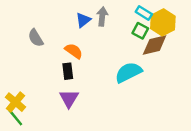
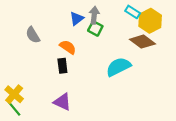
green square: (140, 31) -> (95, 28), moved
brown diamond: (155, 45) -> (142, 42), turned 50
purple triangle: (69, 98) -> (62, 102), moved, turned -36

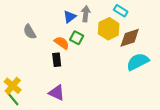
yellow hexagon: (150, 21) -> (109, 29), moved
green square: (95, 28) -> (77, 38), moved
brown diamond: (142, 42) -> (130, 38), turned -55
cyan semicircle: (118, 67) -> (138, 62), moved

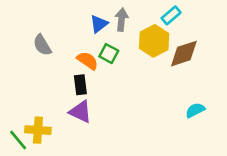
cyan rectangle: (121, 11) -> (171, 15), turned -72
cyan semicircle: (138, 62) -> (195, 110), moved, size x0.6
yellow cross: (13, 86) -> (38, 130), moved, turned -36
purple triangle: (57, 93) -> (80, 112), moved

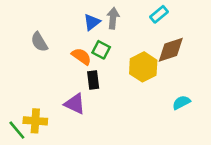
yellow hexagon: (154, 41) -> (143, 67), moved
black rectangle: (80, 85) -> (93, 80), moved

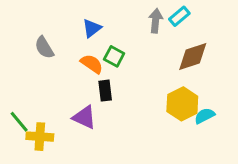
gray arrow: (113, 18) -> (156, 21), moved
blue triangle: (92, 22) -> (92, 28), moved
yellow hexagon: (143, 67) -> (182, 104), moved
green line: (17, 130) -> (19, 122), moved

